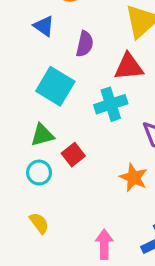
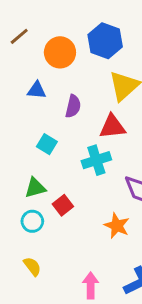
blue triangle: (44, 26) -> (37, 90), turned -30
cyan square: (55, 86) -> (47, 144), size x0.6

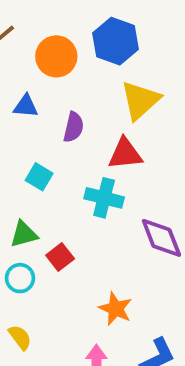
cyan cross: (96, 160) -> (104, 198), turned 32
orange star: (117, 226) -> (116, 309), moved

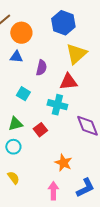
orange circle: (56, 56) -> (21, 33), moved
red square: (60, 257) -> (40, 130), moved

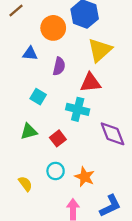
orange circle: (21, 33) -> (53, 28), moved
cyan circle: (13, 147) -> (56, 171), moved
yellow semicircle: (13, 178) -> (25, 184), moved

